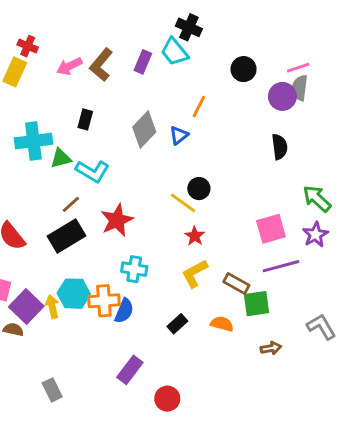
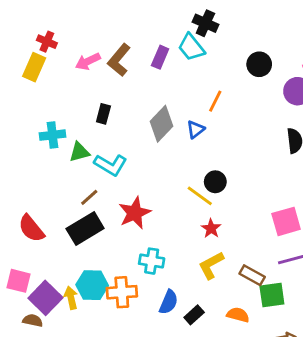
cyan cross: (33, 141) -> (53, 135), size x0.7
blue semicircle: (124, 311) -> (169, 302), moved

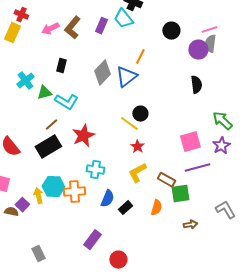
blue triangle: (195, 129) -> (126, 77), size x1.6
cyan cross: (53, 135) -> (25, 81), turned -30
purple square: (45, 298) -> (22, 205), moved, size x0.6
orange semicircle: (238, 315) -> (156, 208), turned 91

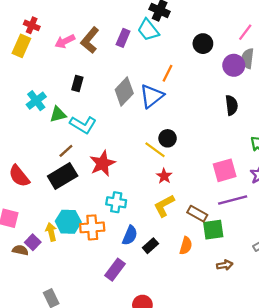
pink line: (209, 30) -> (245, 32), moved, turned -35
purple rectangle: (92, 240) -> (115, 270), moved

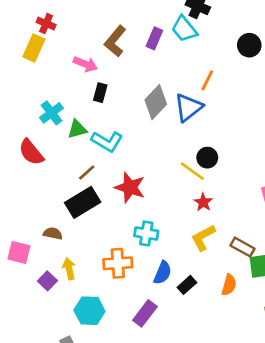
pink arrow: (65, 41) -> (85, 64), moved, turned -132
red star: (102, 163) -> (130, 187), turned -30
red semicircle: (19, 176) -> (31, 152), moved
cyan hexagon: (68, 222) -> (89, 311), moved
brown semicircle: (20, 250) -> (53, 233), moved

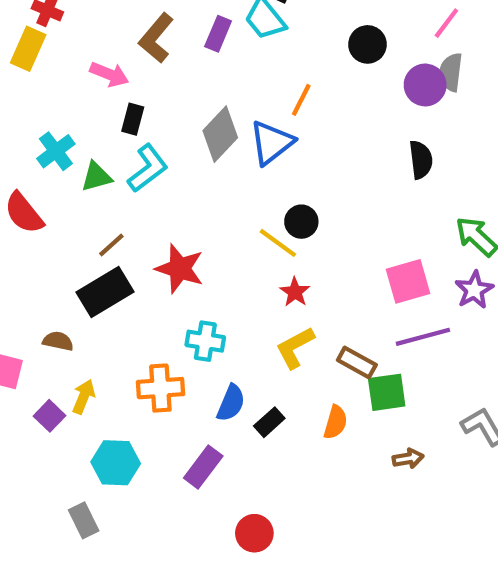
cyan L-shape: (107, 141) -> (148, 168), moved, turned -68
yellow arrow: (69, 269) -> (84, 397), turned 35

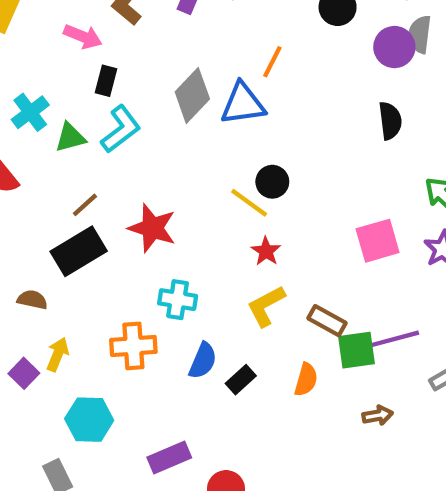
blue triangle: (271, 143) -> (243, 104), turned 30
purple line: (423, 337) -> (392, 340), moved
purple rectangle: (203, 467) -> (169, 457), moved, turned 30

